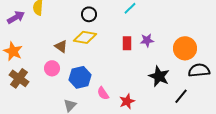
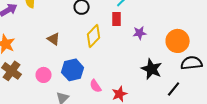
yellow diamond: (85, 37) -> (94, 36), moved, turned -55
red rectangle: (127, 43) -> (117, 19), moved
pink circle: (52, 68) -> (44, 75), moved

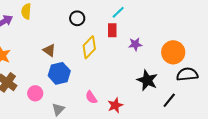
blue hexagon: (73, 70) -> (59, 73), moved
pink circle: (44, 75) -> (35, 93), moved

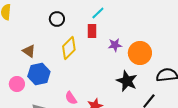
orange circle: (173, 52) -> (140, 53), moved
pink circle: (35, 93) -> (17, 84), moved

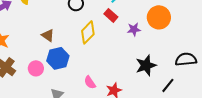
red rectangle: (92, 31) -> (111, 15), turned -48
orange circle: (140, 53) -> (159, 17), moved
black star: (127, 81) -> (146, 65), turned 30

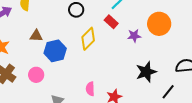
brown triangle: (48, 35) -> (36, 36), moved, turned -32
blue hexagon: (58, 58) -> (55, 51), moved
pink semicircle: (90, 82) -> (90, 89), turned 32

